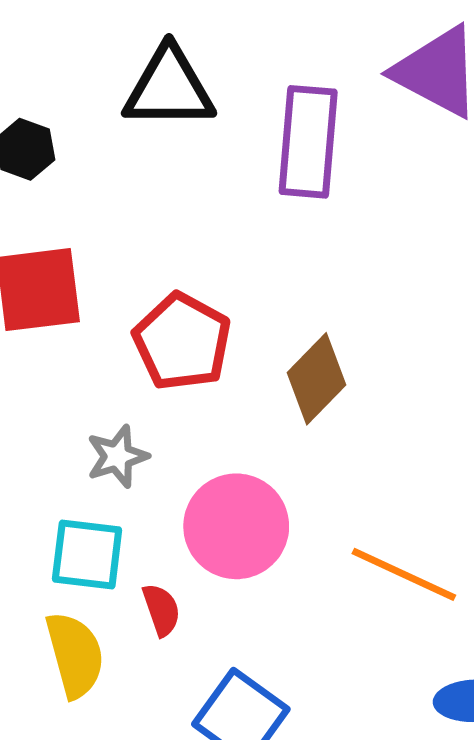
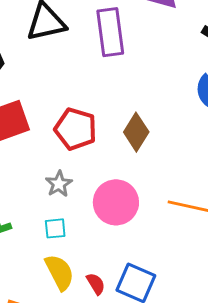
cyan square: (87, 555) -> (55, 228), size x0.7
red semicircle: (161, 610) -> (96, 284), moved

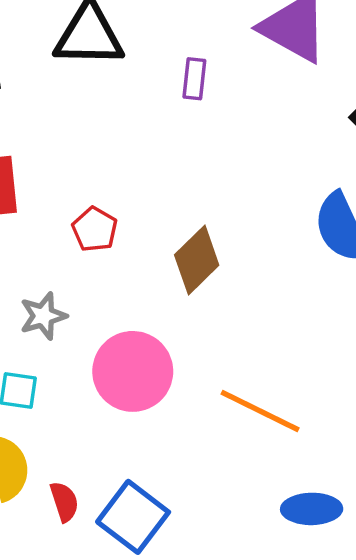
purple rectangle: (110, 32) -> (194, 79), size x0.5
red pentagon: (76, 129) -> (95, 229), size x0.6

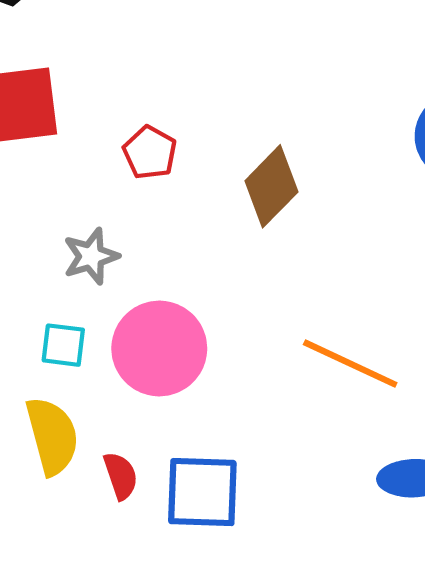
pink circle: (133, 371) -> (159, 348), moved
blue square: (133, 517) -> (202, 492), turned -34

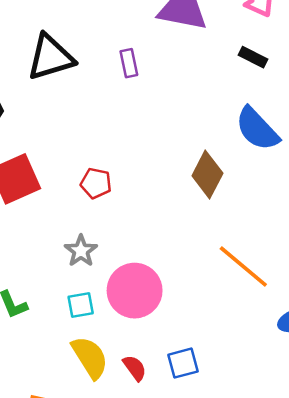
brown diamond: (271, 186) -> (207, 175), moved
orange line: (350, 364) -> (243, 266), turned 32
blue square: (202, 492) -> (183, 363), size x0.7

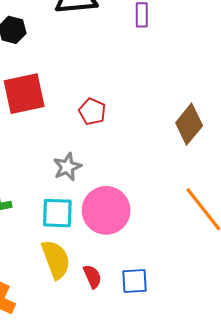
cyan square: (81, 305) -> (57, 213), size x1.4

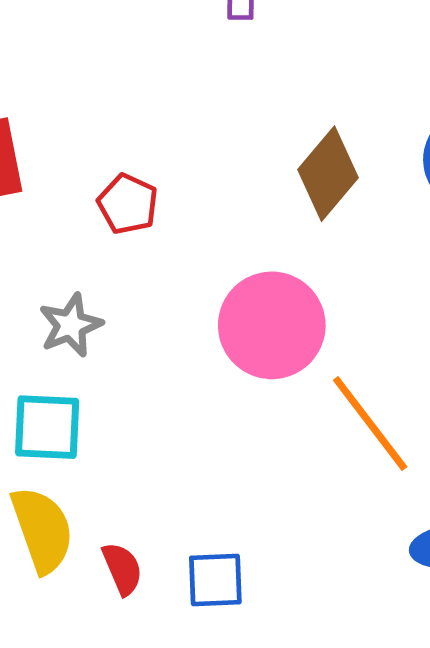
brown diamond: (189, 124) -> (328, 174), moved
pink circle: (106, 210) -> (272, 325), moved

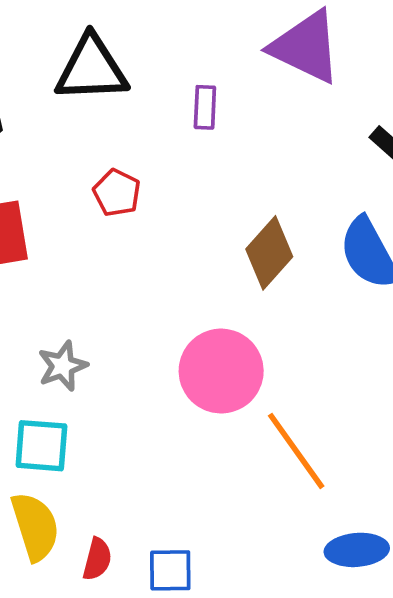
red pentagon: (128, 204) -> (117, 193), moved
red semicircle: (122, 569) -> (97, 559), turned 36

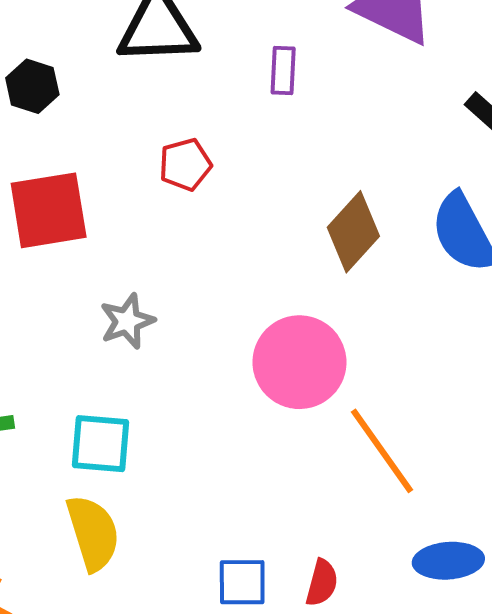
red pentagon: (117, 193) -> (185, 165), turned 30
gray star: (63, 366) -> (127, 321), moved
red semicircle: (97, 559) -> (322, 583), moved

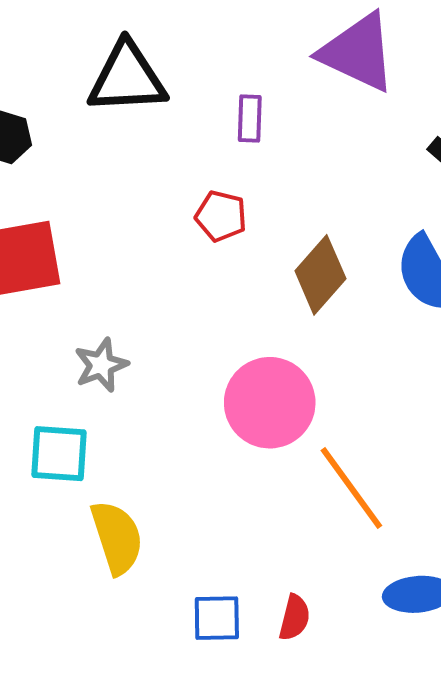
red pentagon: (185, 165) -> (221, 216), moved, turned 30
cyan square: (100, 444) -> (59, 454), moved
yellow semicircle: (93, 533) -> (117, 537), moved

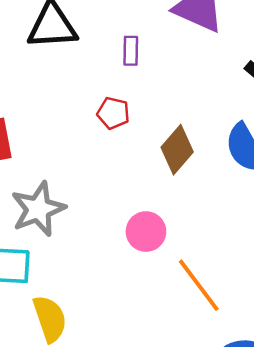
gray star: (101, 365) -> (38, 209), size x1.6
pink circle: (270, 403) -> (146, 232), size x0.7

